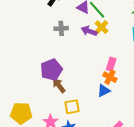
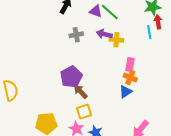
yellow cross: (101, 27) -> (116, 40), moved, turned -32
yellow square: (72, 107) -> (84, 112), moved

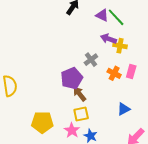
gray cross: (76, 35) -> (91, 60), moved, turned -32
orange cross: (130, 78) -> (114, 73), moved
blue triangle: (126, 92) -> (124, 109), moved

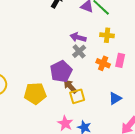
purple arrow: (109, 39) -> (78, 37), moved
yellow square: (81, 114) -> (77, 96), moved
yellow pentagon: (42, 122) -> (35, 93), moved

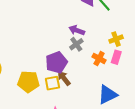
yellow cross: (107, 35) -> (116, 39), moved, turned -32
yellow square: (77, 96) -> (52, 83), moved
blue triangle: (115, 98) -> (108, 95), size x1.5

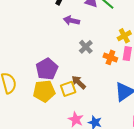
purple arrow: (77, 30) -> (71, 21), moved
purple pentagon: (56, 62) -> (47, 69), moved

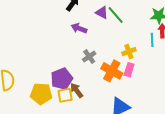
orange cross: (110, 57) -> (112, 71), size x1.5
purple pentagon: (47, 69) -> (62, 79), moved

